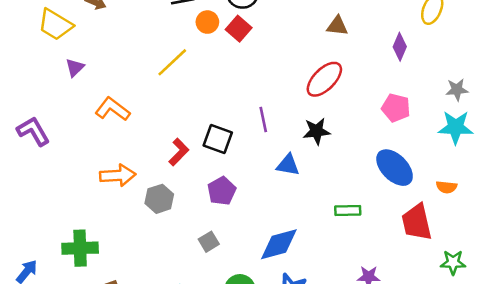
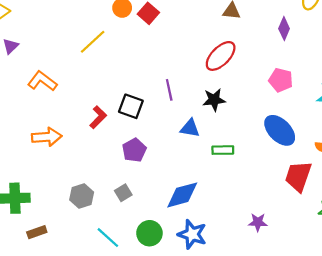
gray hexagon: (159, 199) -> (82, 196), moved
green rectangle: (348, 210) -> (223, 150), moved
red trapezoid: (417, 222) -> (298, 176), turned 32

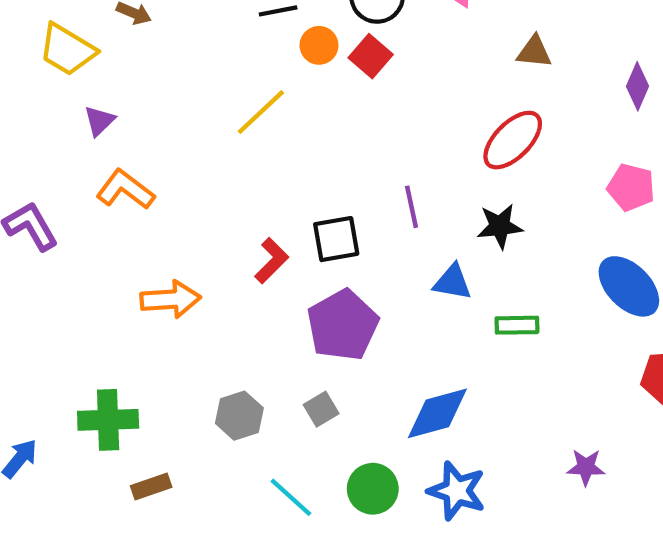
orange L-shape: (42, 81) -> (125, 190), moved
black square: (131, 106) -> (336, 239), turned -30
purple pentagon: (134, 150) -> (343, 325), size x1.5

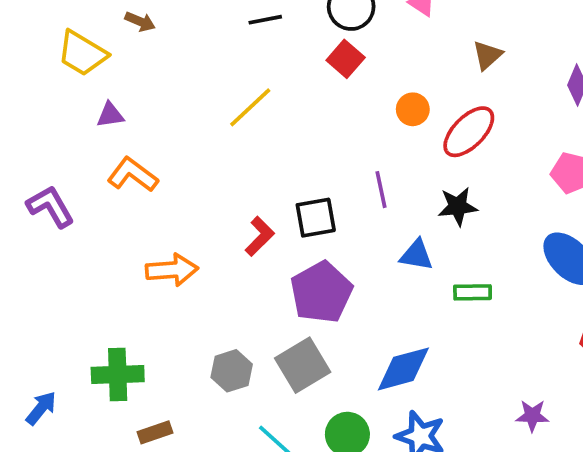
orange circle: (319, 45) -> (413, 109), moved
brown triangle: (534, 52) -> (487, 55), turned -48
purple triangle: (99, 121) -> (110, 115), turned 36
gray square: (321, 409) -> (303, 365), size x1.8

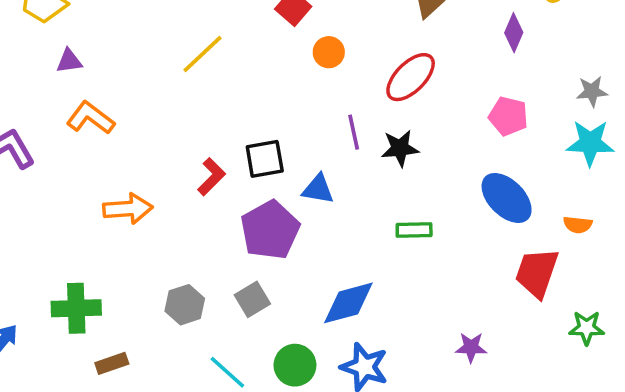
orange circle: (413, 109) -> (329, 52), moved
purple line: (381, 190) -> (354, 132), moved
blue triangle: (417, 255) -> (318, 189), moved
gray square: (303, 365) -> (252, 299), size x0.7

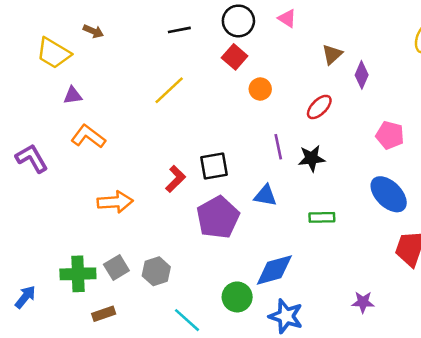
purple diamond: (514, 33) -> (362, 75), moved
red ellipse: (411, 77) -> (319, 107), size x0.7
blue triangle: (318, 189) -> (265, 196), moved
gray square: (252, 299) -> (116, 267), moved
green circle: (295, 365) -> (237, 297), moved

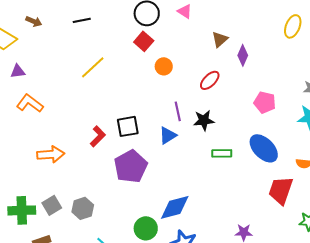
black line: (179, 30) -> (82, 20), moved
blue triangle: (265, 196) -> (168, 135), moved, turned -42
green rectangle: (322, 217) -> (222, 153), moved

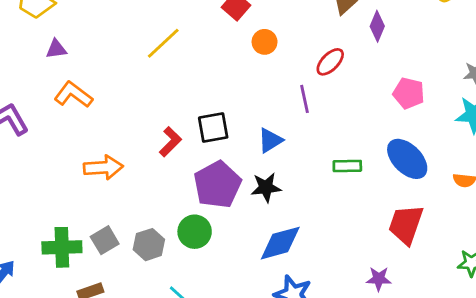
purple line: (178, 111) -> (304, 99), moved
black star: (204, 120) -> (266, 187), moved
red trapezoid: (281, 190) -> (406, 225), moved
green circle: (146, 228) -> (195, 232), moved

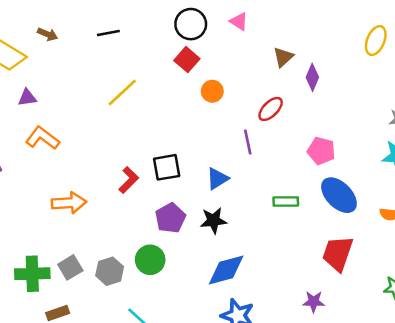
pink pentagon: (409, 93) -> (321, 151), moved
purple pentagon: (217, 185) -> (170, 218), size x0.7

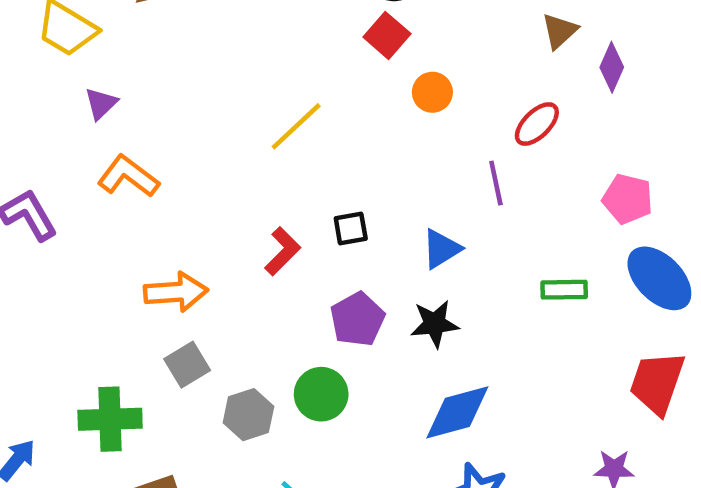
yellow line: (122, 93) -> (296, 126), moved
purple triangle: (27, 98) -> (101, 104), turned -36
black square: (167, 167) -> (351, 228), size x0.7
gray square: (70, 267) -> (187, 365), moved

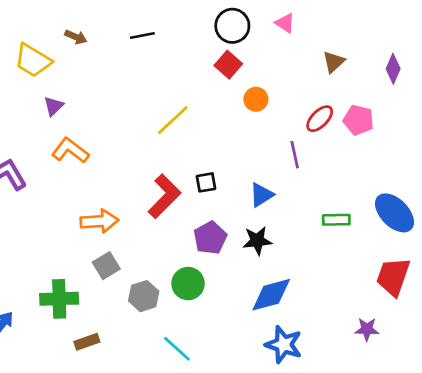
purple diamond: (612, 67) -> (393, 69), moved
pink pentagon: (628, 199) -> (358, 120), moved
red L-shape: (283, 251) -> (164, 196), size x1.5

